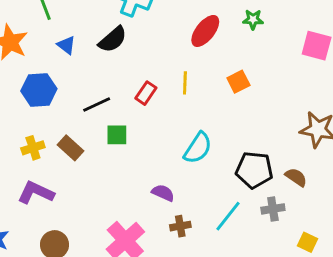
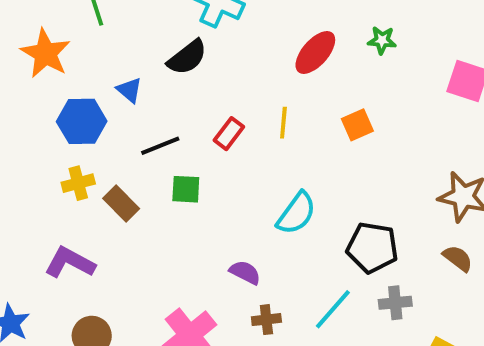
blue triangle: (66, 45) -> (129, 90), moved
yellow cross: (33, 148) -> (78, 183), moved
brown semicircle: (296, 177) -> (458, 258), moved

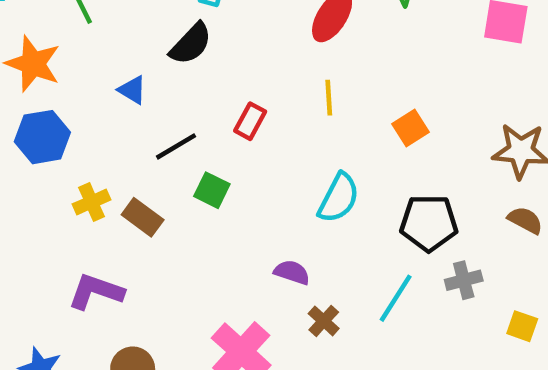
blue hexagon: (82, 121) -> (42, 137), moved
yellow line: (283, 123) -> (329, 98), moved
orange square: (357, 125) -> (411, 128), moved
green square: (186, 189) -> (212, 190), turned 32
brown cross: (266, 320) -> (324, 321), turned -32

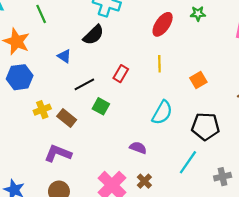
gray cross: (464, 280) -> (223, 177), moved
purple L-shape: (96, 292) -> (58, 153), moved
brown cross: (324, 321) -> (144, 181), moved

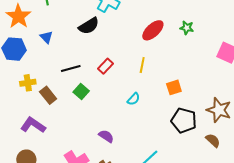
blue triangle: (64, 56) -> (46, 37), moved
cyan semicircle: (162, 113) -> (134, 99), moved, size x0.6
black pentagon: (205, 126) -> (184, 120), moved

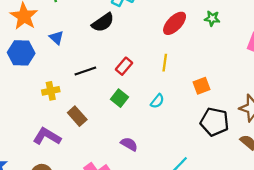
yellow cross: (28, 83) -> (51, 91), moved
green square: (81, 91) -> (119, 98), moved
brown rectangle: (48, 95) -> (77, 116), moved

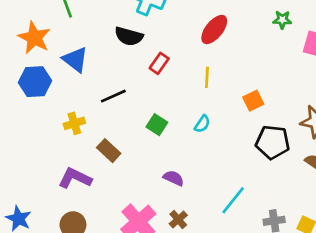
green star: (212, 18) -> (282, 20), moved
black semicircle: (103, 22) -> (129, 36), turned 55
blue triangle: (56, 38) -> (75, 60), size x1.5
red rectangle: (124, 66) -> (159, 63), moved

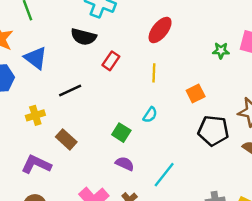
green star: (282, 20) -> (221, 51), moved
green square: (157, 125) -> (121, 133), moved
cyan line: (233, 200) -> (164, 175), moved

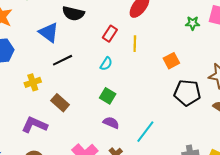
blue triangle: (36, 58) -> (49, 32), moved
red rectangle: (111, 61) -> (110, 34), moved
cyan semicircle: (150, 115) -> (106, 64), moved

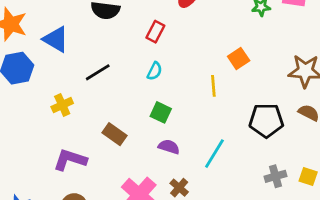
blue triangle: (49, 32) -> (56, 39), moved
yellow line: (135, 44) -> (213, 86), moved
black pentagon: (187, 93) -> (266, 120), moved
brown rectangle: (60, 103) -> (114, 134), moved

